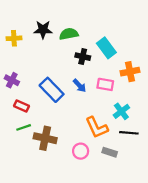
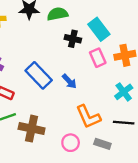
pink rectangle: (105, 84) -> (98, 58), moved, turned 56
blue arrow: (80, 86) -> (69, 81), moved
cyan cross: (121, 111) -> (124, 92), moved

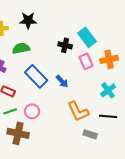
green semicircle: (58, 14) -> (21, 48), moved
brown cross: (32, 129) -> (18, 133), moved
pink circle: (71, 143) -> (32, 111), moved

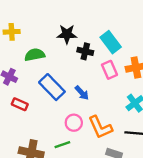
black star: (28, 20) -> (67, 34), moved
green line: (10, 111) -> (62, 145), moved
pink circle: (32, 111) -> (74, 123), moved

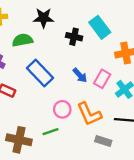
black star: (67, 34) -> (44, 18), moved
pink rectangle: (109, 70) -> (102, 79), moved, turned 54
blue arrow: (82, 93) -> (80, 75), moved

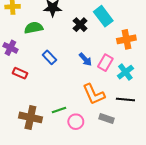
black cross: (74, 37) -> (80, 25), turned 32
blue rectangle: (40, 73) -> (49, 57), size x0.6
pink circle: (62, 109) -> (76, 122), moved

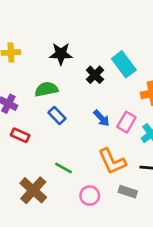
green semicircle: (34, 28) -> (46, 89), moved
green line: (59, 110) -> (63, 168), moved, turned 48
brown cross: (30, 117) -> (33, 190), turned 30

